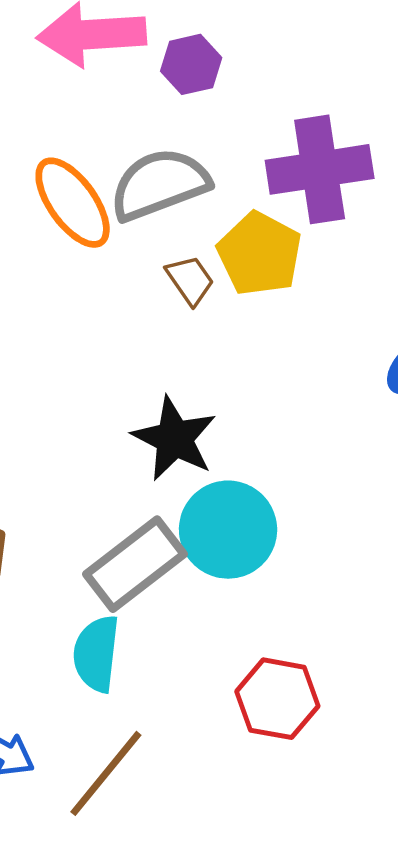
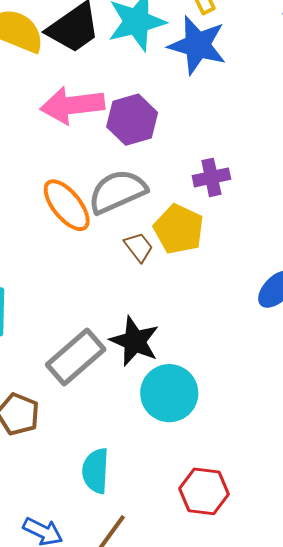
purple hexagon: (191, 64) -> (132, 120), size x1.4
purple cross: (320, 169) -> (211, 177), size x0.6
gray rectangle: (135, 564) -> (76, 357), moved

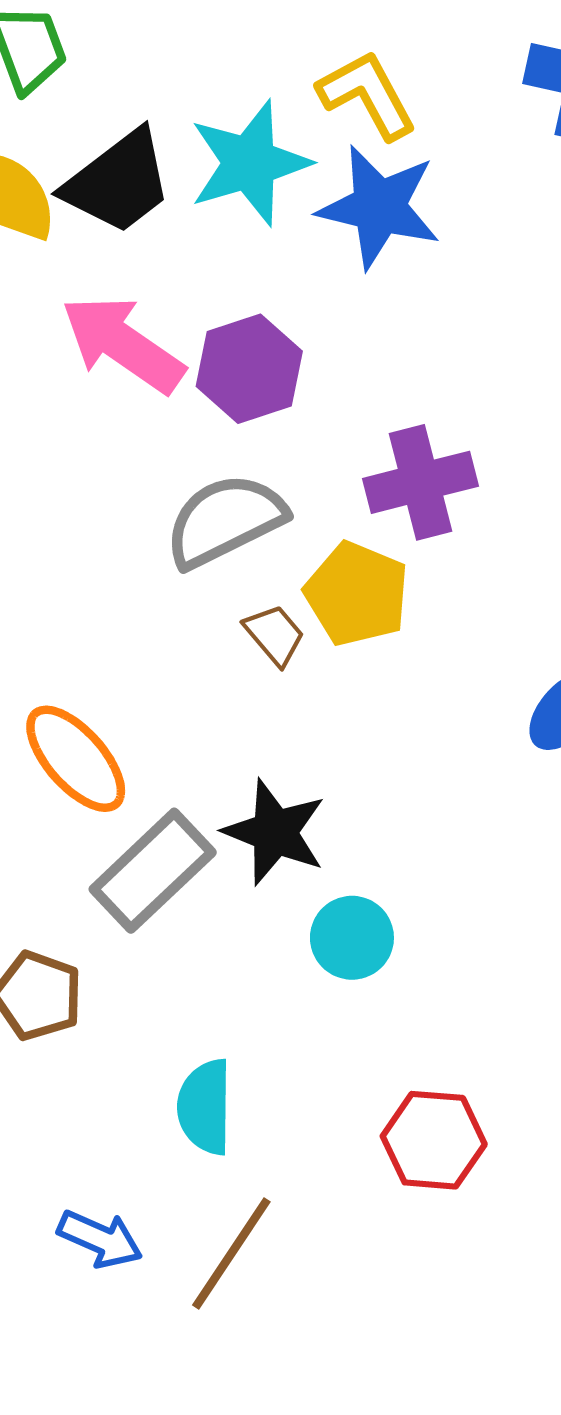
pink arrow: (72, 105) -> (123, 344), turned 44
purple cross: (211, 177) -> (421, 482), size x1.4
orange ellipse: (67, 205) -> (76, 759), moved
cyan circle: (169, 393) -> (352, 938), size x0.7

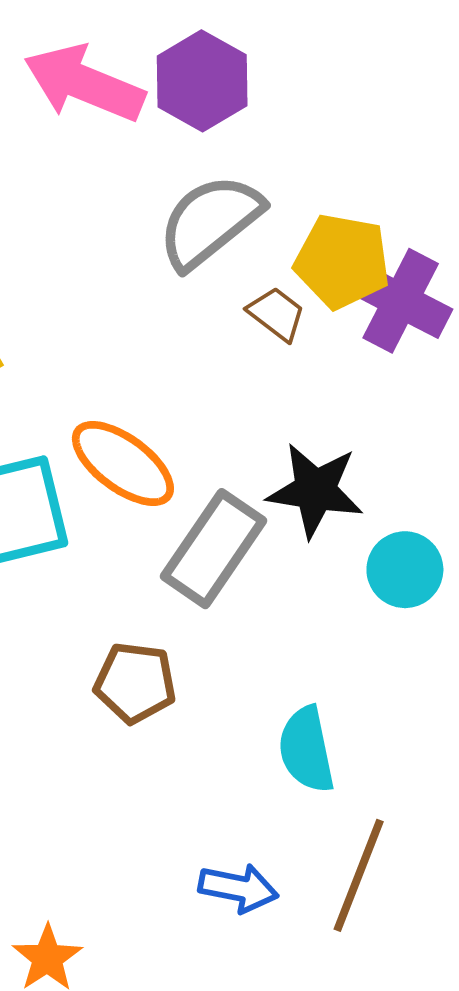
purple cross: (421, 482) -> (401, 301), moved, turned -36

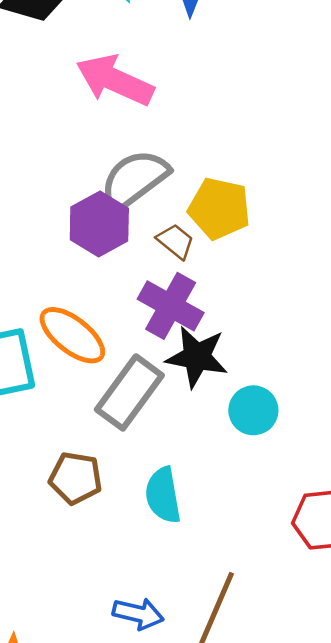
purple hexagon: (202, 81) -> (99, 224), moved
pink arrow: (84, 83) -> (115, 80), moved
purple cross: (401, 301) -> (171, 306), moved
cyan semicircle: (306, 750) -> (163, 495), moved

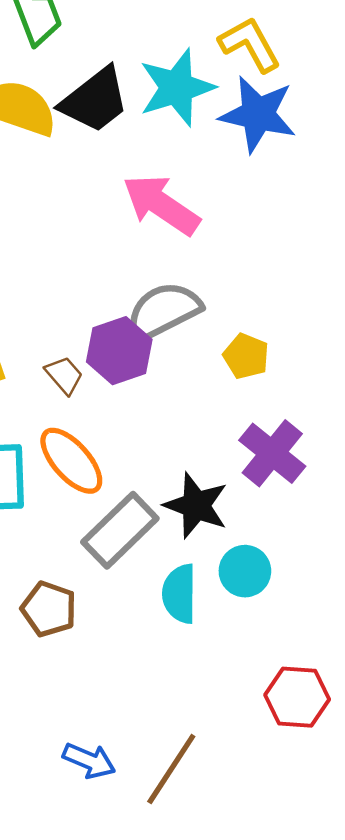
yellow pentagon: (219, 208) -> (246, 356), size x0.7
brown trapezoid: (175, 241) -> (64, 375), moved
purple cross: (171, 306) -> (272, 453), moved
cyan semicircle: (163, 495) -> (179, 594), moved

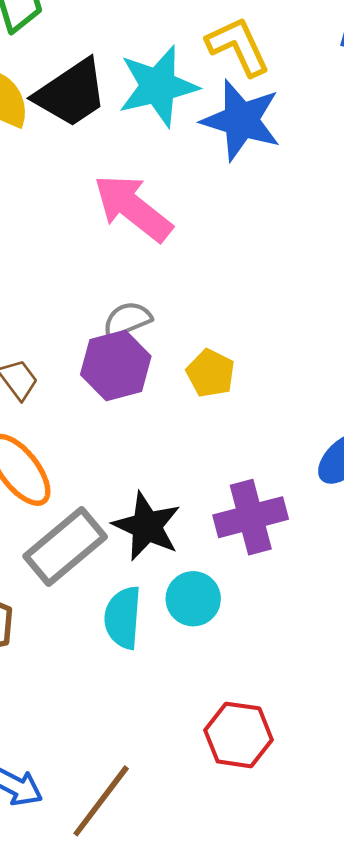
gray semicircle: (163, 311) -> (127, 320), size x0.6
purple hexagon: (119, 351) -> (116, 365), moved
purple cross: (272, 453) -> (251, 517), moved, turned 32

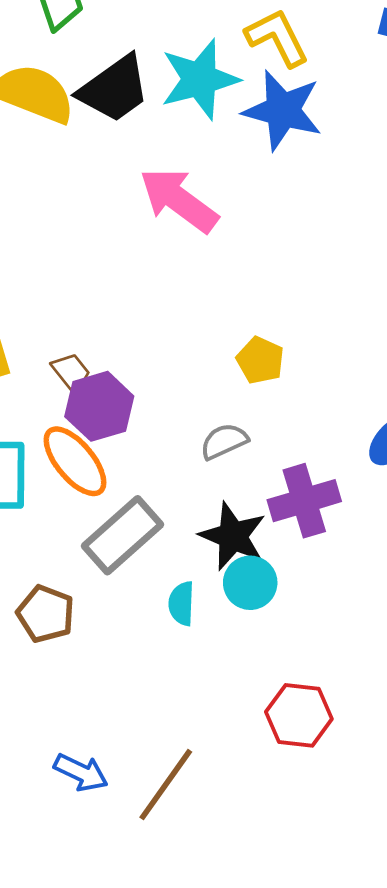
gray semicircle: (127, 320) -> (224, 441), moved
purple hexagon: (116, 365) -> (99, 406), moved
black star: (147, 526) -> (233, 536), moved
cyan semicircle: (123, 618) -> (181, 604), size x0.7

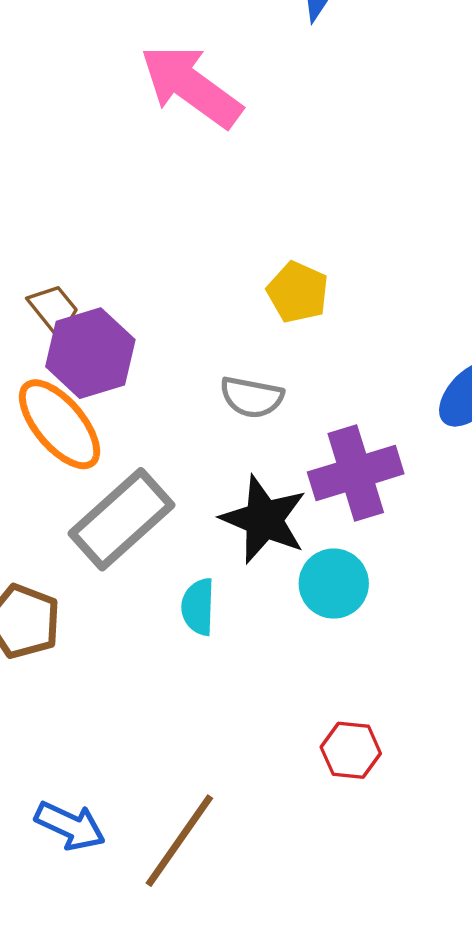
gray semicircle: (224, 441) -> (252, 397), turned -144
cyan circle: (250, 583) -> (334, 584), moved
red hexagon: (299, 715) -> (351, 750), size x0.7

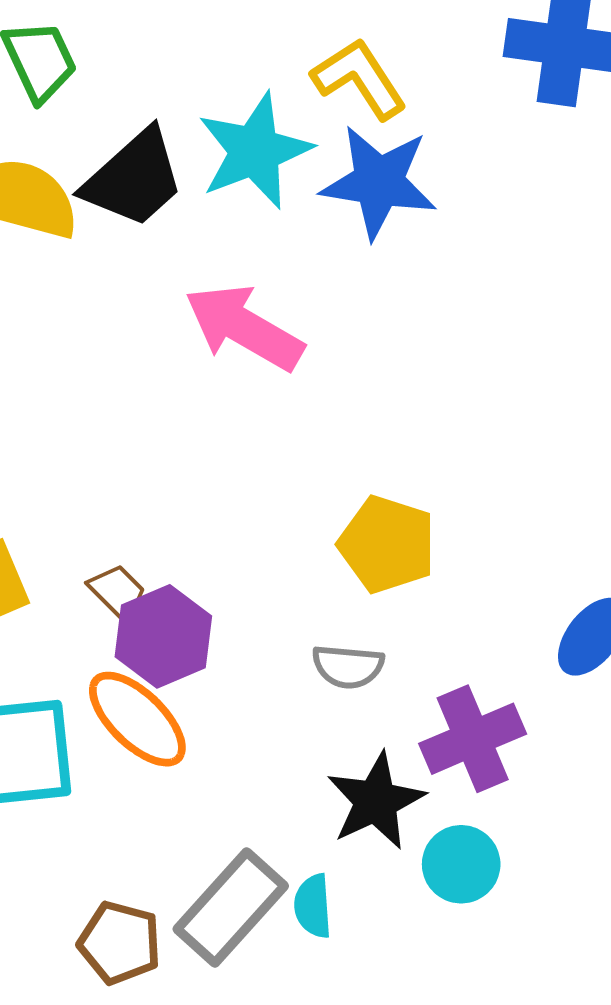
yellow pentagon: (298, 292) -> (387, 544), size x1.4
gray rectangle: (121, 519) -> (231, 907), moved
black star: (264, 519) -> (376, 801), turned 30

